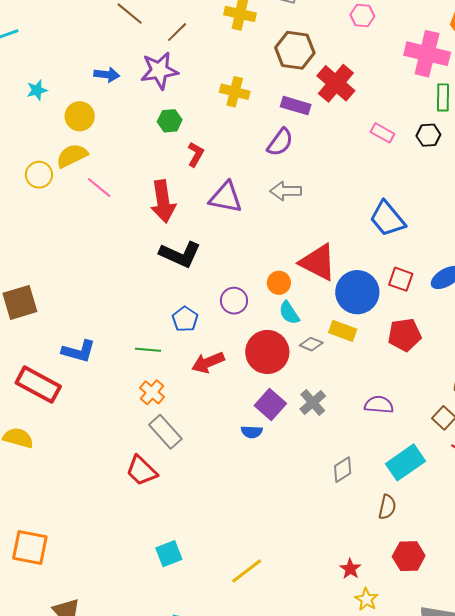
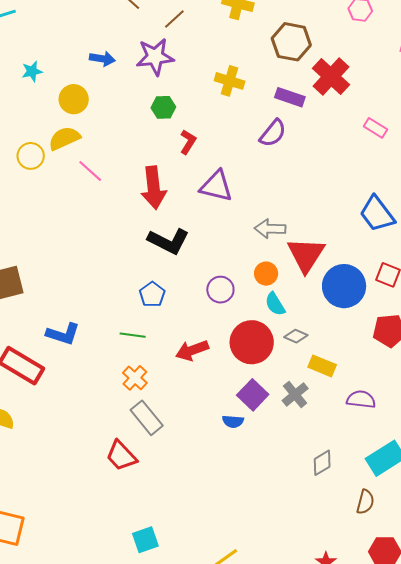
gray arrow: (286, 191) -> (270, 229), moved
red triangle: (318, 262) -> (306, 255), turned 33
blue pentagon: (185, 319) -> (152, 294), moved
yellow rectangle: (343, 331) -> (322, 366), moved

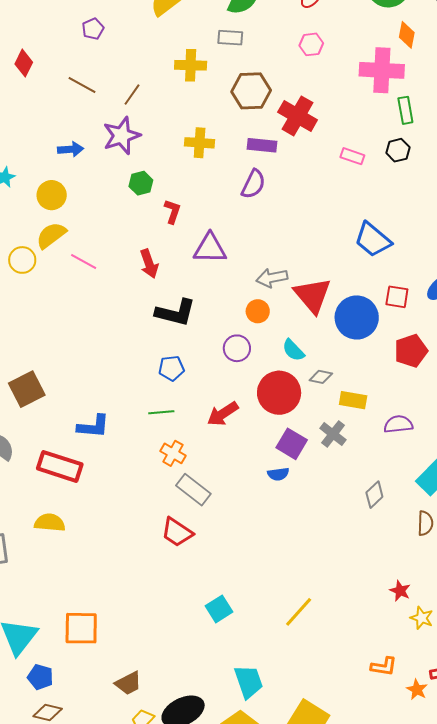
red arrow: (154, 188) -> (149, 264), size x0.7
orange circle: (266, 274) -> (258, 311), moved
blue pentagon: (152, 294) -> (171, 368), turned -30

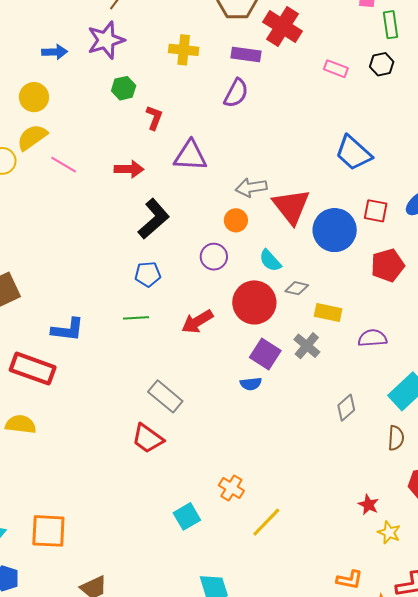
red arrow: (149, 264) -> (129, 169), turned -72
black L-shape: (176, 313) -> (154, 219), turned -57
orange cross: (173, 453) -> (231, 488), moved

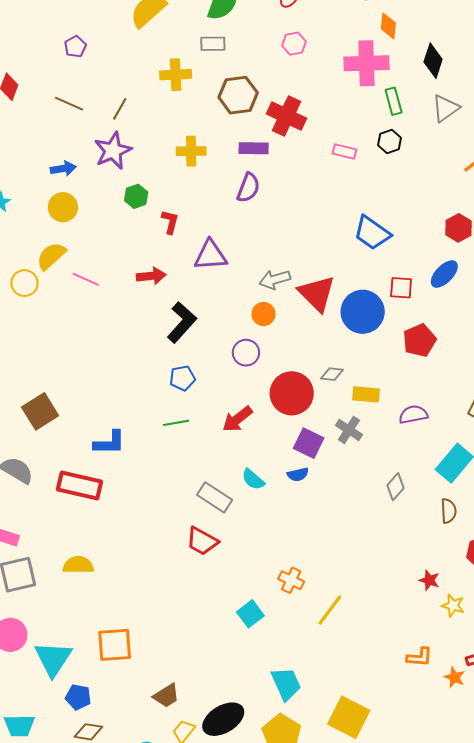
yellow circle: (34, 97) -> (63, 207), moved
cyan semicircle: (270, 261) -> (253, 479), moved
yellow semicircle: (21, 424) -> (78, 565), moved

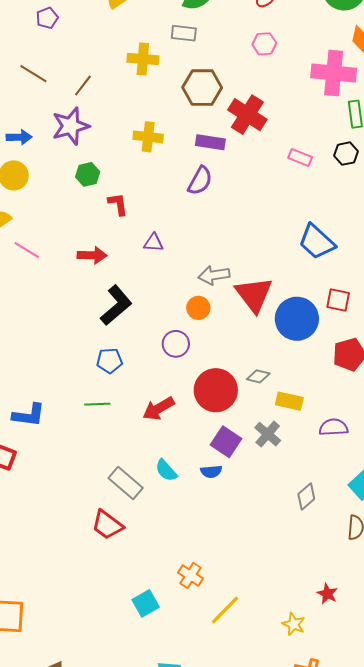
red L-shape: (170, 222) -> (118, 204), turned -30
purple triangle: (211, 255) -> (154, 243), size x0.6
yellow star: (453, 606) -> (294, 624), moved

